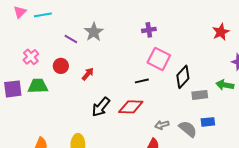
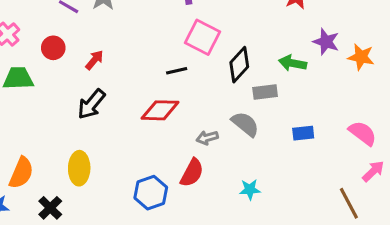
green arrow: (225, 85) -> (292, 63), moved
black arrow: (101, 107) -> (91, 104), moved
blue rectangle: (208, 122) -> (303, 133), moved
gray semicircle: (188, 129) -> (245, 124), moved

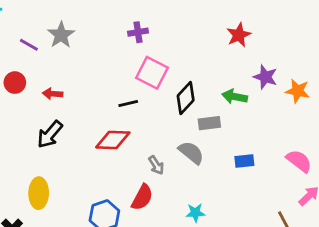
red arrow: (94, 60) -> (53, 94), turned -126
gray arrow: (207, 138) -> (156, 165), turned -108

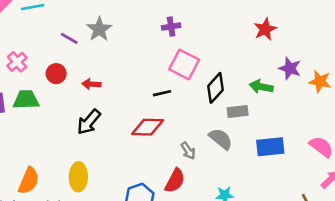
blue rectangle: (244, 161) -> (270, 147), size x1.5

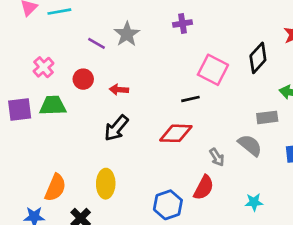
purple cross: (171, 27) -> (182, 23), moved
black diamond: (215, 88) -> (258, 58), moved

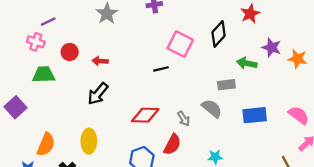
purple line: (96, 43) -> (48, 22), moved, turned -56
pink cross: (44, 67) -> (36, 42), turned -30
purple square: (20, 110) -> (15, 107), moved, turned -35
red diamond: (176, 133) -> (145, 115), moved

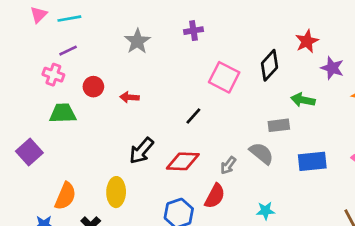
purple star: (272, 47) -> (332, 68), moved
black line: (161, 69) -> (193, 116), moved, turned -35
black arrow: (98, 94) -> (141, 151), moved
gray arrow: (184, 119) -> (228, 165), turned 70

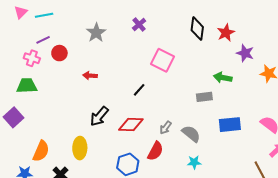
purple cross: (193, 31) -> (139, 24), turned -32
black diamond: (270, 65) -> (197, 29), moved, turned -35
red circle: (93, 87) -> (59, 53), moved
green trapezoid: (63, 113) -> (27, 86), moved
gray semicircle: (262, 153) -> (191, 134), moved

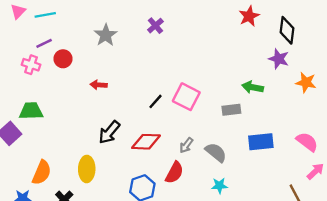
black diamond: (197, 29) -> (287, 30), moved
red star: (226, 33) -> (249, 16), moved
pink square: (163, 60) -> (186, 97), moved
green trapezoid: (27, 86) -> (31, 111), moved

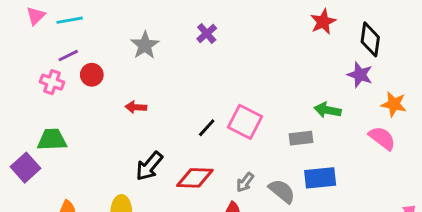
blue rectangle: (261, 142) -> (320, 178), moved
pink semicircle: (307, 142) -> (382, 138), moved

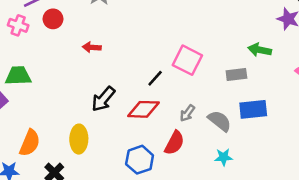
black line: (207, 128) -> (155, 78), moved

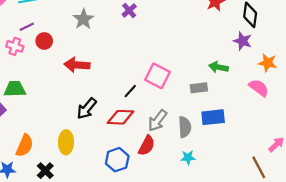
red arrow: (92, 47) -> (77, 65), size x1.6
gray arrow: (187, 113) -> (157, 120), size x1.5
gray semicircle: (220, 121) -> (185, 127), turned 48

